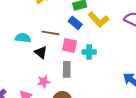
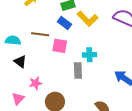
black triangle: (41, 52) -> (20, 62), moved
cyan cross: (89, 52) -> (89, 55), moved
gray rectangle: (67, 69) -> (78, 70), moved

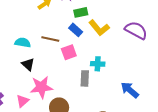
pink square: (60, 46) -> (69, 52), turned -35
pink star: (36, 83) -> (41, 87), size x1.6

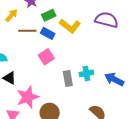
brown line: (50, 39) -> (27, 31), moved
cyan cross: (98, 64) -> (86, 73), moved

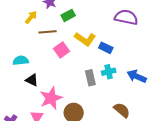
yellow L-shape: (70, 26) -> (85, 39), moved
blue rectangle: (48, 33) -> (106, 48), moved
pink square: (46, 57) -> (62, 50), moved

